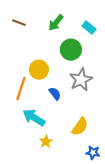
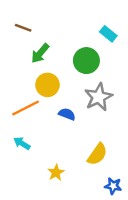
green arrow: (56, 23) -> (40, 53), moved
orange line: (21, 89) -> (26, 108), turned 45
blue semicircle: (55, 94) -> (67, 114), turned -32
cyan arrow: (34, 118) -> (22, 143), moved, size x0.6

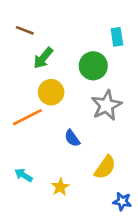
cyan rectangle: (108, 34) -> (117, 37), turned 42
blue semicircle: (67, 114) -> (72, 138), moved, turned -147
cyan arrow: (22, 143) -> (23, 175), moved

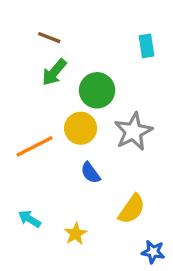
brown line: (25, 30) -> (49, 38), moved
green circle: (93, 66) -> (97, 90), moved
yellow circle: (51, 92) -> (81, 128), moved

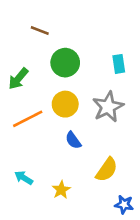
cyan rectangle: (147, 46) -> (119, 64), moved
green arrow: (54, 72) -> (18, 79), moved
green circle: (97, 90) -> (65, 63), moved

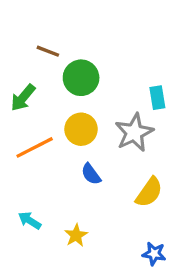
brown line: (40, 30) -> (48, 51), moved
cyan rectangle: (119, 64) -> (157, 98), moved
yellow semicircle: (107, 170) -> (149, 192), moved

